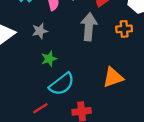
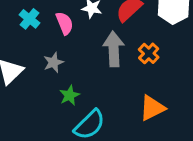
orange cross: (124, 29) -> (149, 53), moved, turned -35

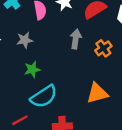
gray arrow: (114, 49) -> (76, 39), size x0.7

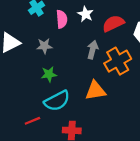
orange cross: (103, 48) -> (118, 61), size x1.6
orange triangle: (97, 93) -> (95, 91), moved

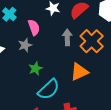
pink semicircle: (62, 19) -> (34, 27), moved

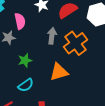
green star: (35, 69) -> (25, 60), moved
cyan semicircle: (49, 89) -> (26, 85), size x0.7

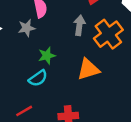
cyan semicircle: (26, 85) -> (38, 78), moved

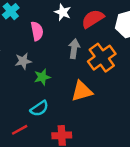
gray star: (27, 28) -> (23, 61), moved
cyan semicircle: (38, 78) -> (39, 108), moved

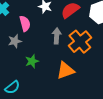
gray star: (23, 61) -> (15, 41), moved
cyan semicircle: (39, 108) -> (12, 87), moved

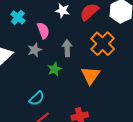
gray arrow: (57, 36) -> (67, 48), moved
orange triangle: (66, 70) -> (90, 75), turned -30

